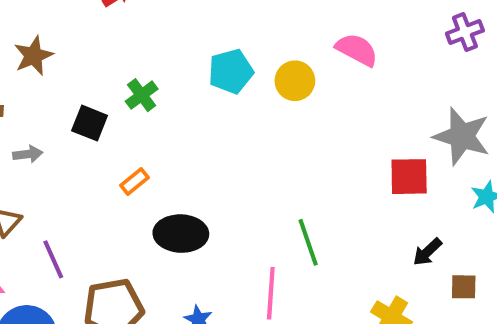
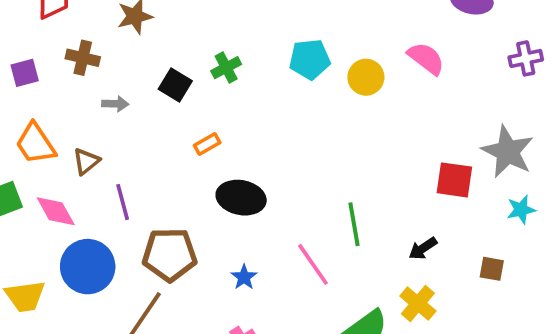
black arrow: (427, 252) -> (423, 248), moved
brown square: (464, 287) -> (492, 269), moved
pink line: (271, 293) -> (313, 264), turned -48

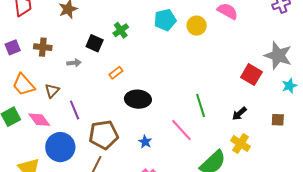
brown cross: (83, 58) -> (43, 47), moved
gray arrow: (115, 104) -> (74, 63), moved
red square: (454, 180) -> (251, 75), turned 30

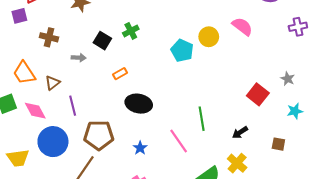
cyan pentagon: (165, 20) -> (182, 51), moved, turned 30
purple square: (13, 47) -> (19, 16), moved
gray star: (278, 56) -> (288, 79), size x0.5

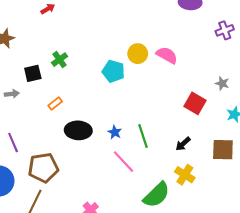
pink semicircle: (242, 26) -> (167, 55), moved
black square: (102, 41) -> (33, 73), turned -36
brown square: (278, 144) -> (223, 150), size x1.6
blue star: (140, 148) -> (115, 132), moved

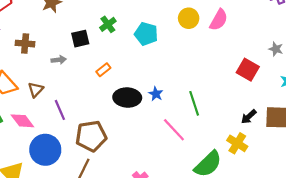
pink semicircle: (167, 55) -> (219, 20), turned 90
cyan pentagon: (113, 71) -> (146, 34), moved
blue star: (115, 132) -> (156, 94), moved
black arrow: (183, 144) -> (249, 117), moved

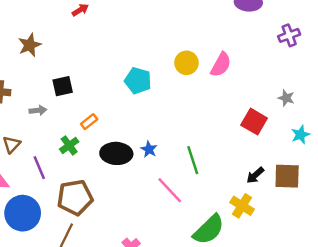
green cross: (108, 24) -> (69, 145), moved

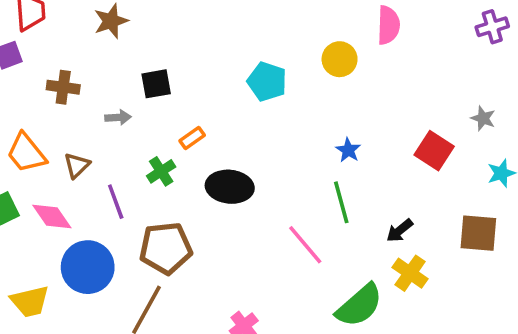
pink semicircle: (221, 65) -> (388, 25), moved, turned -30
blue star: (149, 149) -> (348, 150), moved
black arrow: (255, 175) -> (400, 231), moved

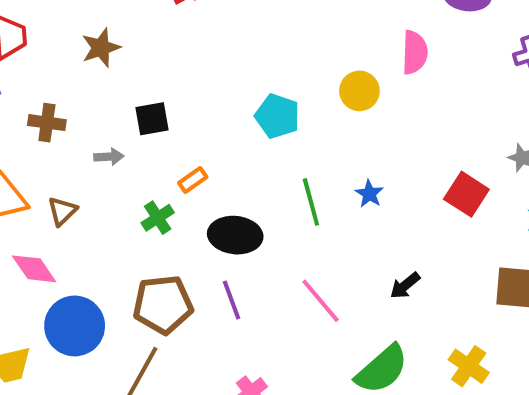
purple line: (116, 202) -> (232, 300), moved
green line: (341, 202) -> (311, 202), moved
black arrow: (400, 231) -> (405, 286), moved
yellow cross: (410, 273) -> (469, 366), moved

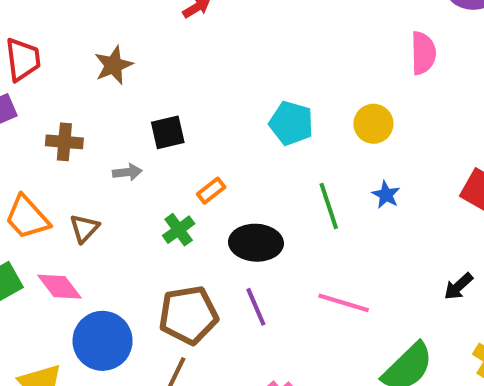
yellow circle: (359, 91) -> (373, 124), moved
black arrow: (405, 286) -> (458, 286), moved
pink line: (321, 301) -> (344, 303), turned -30

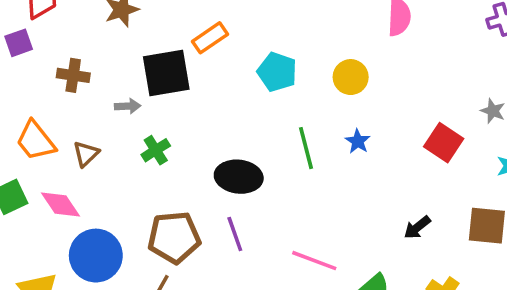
black square: (168, 132) -> (166, 73), size x1.6
orange rectangle: (211, 191) -> (210, 38), moved, size x1.4
green cross: (179, 230) -> (156, 150), moved
pink line: (344, 303) -> (314, 261), moved

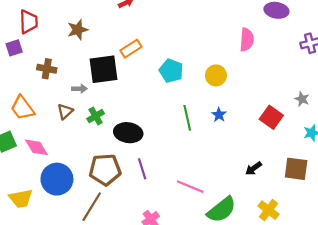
brown triangle: (86, 154) -> (65, 111), moved
black ellipse: (239, 177) -> (128, 133), moved

